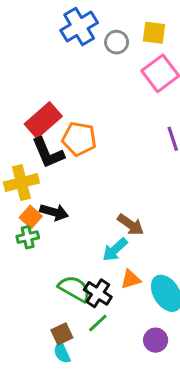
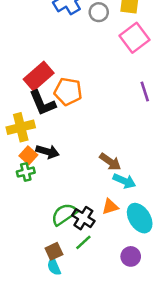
cyan arrow: (115, 250) -> (124, 181), moved, turned -115
green semicircle: (74, 289) -> (64, 214), turned -64

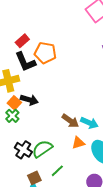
red rectangle: (39, 76) -> (22, 41), size x0.6
brown arrow: (110, 162) -> (70, 121), moved
green cross: (26, 172) -> (12, 116), turned -32
black cross: (83, 218) -> (23, 150), moved

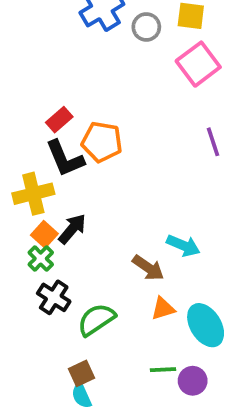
black arrow: (29, 100) -> (72, 229), turned -66
cyan arrow: (89, 123) -> (183, 246), moved
black cross: (23, 150) -> (54, 297), moved
green line: (57, 171) -> (163, 370), moved, turned 40

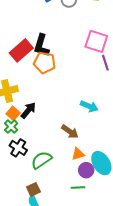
pink square: (198, 64) -> (96, 41), moved, turned -35
red rectangle: (59, 120) -> (21, 50), size x1.6
black L-shape: (65, 158) -> (42, 45), moved, turned 40
cyan arrow: (183, 246) -> (89, 106), moved
purple circle: (193, 381) -> (86, 170), moved

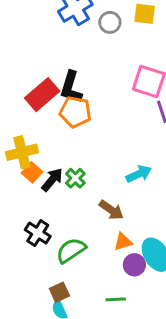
cyan arrow: (89, 106) -> (139, 174), turned -48
orange square: (13, 113) -> (32, 172), moved
green cross: (11, 127) -> (75, 178), moved
green line: (78, 187) -> (116, 299), moved

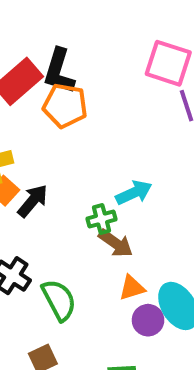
cyan arrow: (139, 174) -> (134, 193), moved
green cross: (75, 178) -> (101, 219), moved, turned 30
green semicircle: (71, 250) -> (59, 300), turned 96

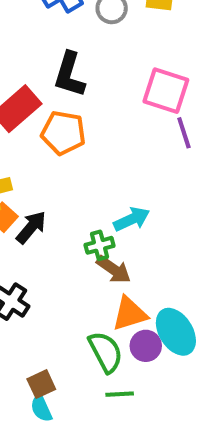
black L-shape: (59, 71) -> (69, 75), moved
orange triangle: (132, 288) -> (130, 314), size x1.4
green semicircle: (59, 300) -> (106, 352), moved

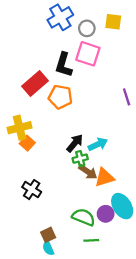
pink square: (166, 91) -> (88, 54), moved
black arrow: (31, 227) -> (75, 143), moved
orange triangle: (130, 314) -> (104, 177), moved
green semicircle: (106, 352) -> (84, 217), turned -40

